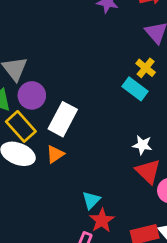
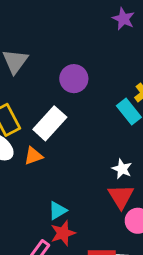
purple circle: (32, 95) -> (74, 79), moved

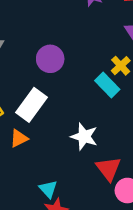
white star: (122, 169) -> (84, 137), moved, size x1.4
cyan triangle: (58, 210) -> (48, 189), turned -36

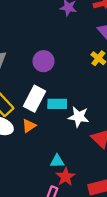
cyan rectangle: (107, 85) -> (57, 104), moved, turned -36
cyan triangle: (48, 189) -> (57, 161), turned -40

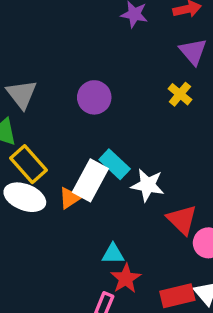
white rectangle: (35, 99) -> (90, 180), moved
cyan rectangle: (57, 104) -> (115, 164), turned 42

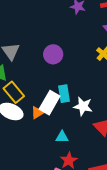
cyan rectangle: (115, 164) -> (64, 94), turned 36
cyan triangle: (113, 254) -> (62, 137), moved

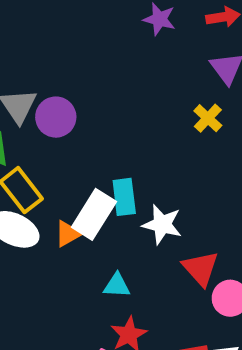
purple circle: (53, 54) -> (56, 117), moved

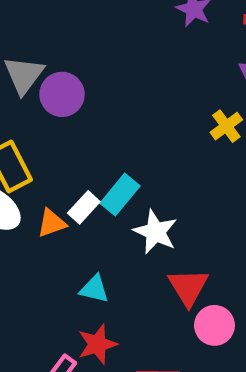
cyan rectangle: (124, 197) -> (120, 195), turned 36
white rectangle: (94, 214) -> (84, 207), size x0.6

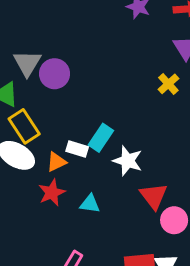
white rectangle: (84, 207) -> (77, 149), turned 70
red star: (97, 344) -> (52, 193), moved

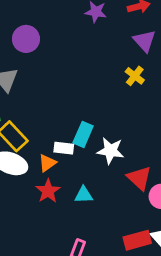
purple circle: (55, 74) -> (26, 39), moved

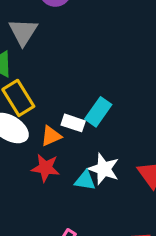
white star: (110, 151) -> (104, 169), moved
red star: (48, 191) -> (46, 168), turned 30

